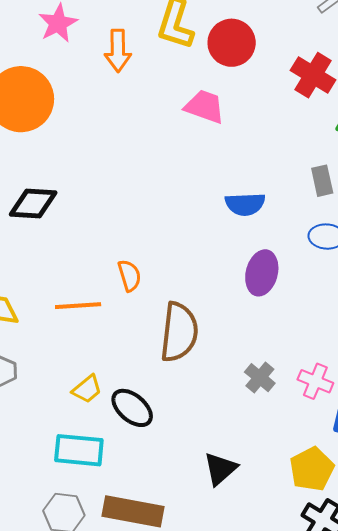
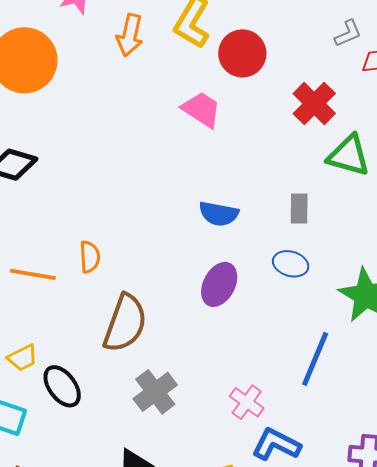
gray cross: (260, 378) -> (155, 392), moved, size x1.4

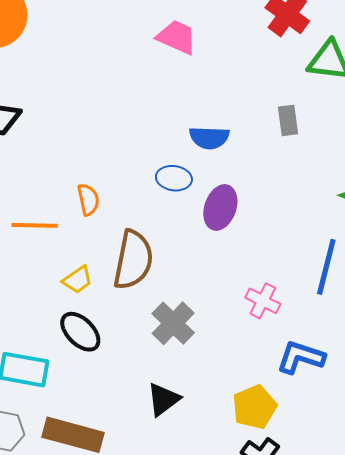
blue ellipse: (291, 264) -> (174, 178), moved
yellow trapezoid: (23, 358) -> (77, 280), moved
pink cross: (247, 402) -> (263, 301), moved

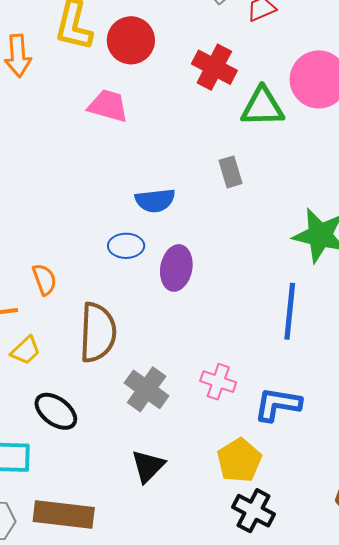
yellow trapezoid: (77, 280) -> (26, 350), moved
pink cross: (263, 301) -> (218, 382), moved

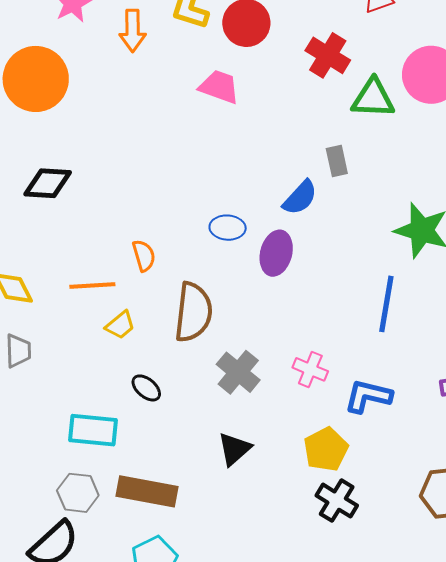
blue semicircle: (155, 201) -> (300, 198), moved, turned -45
black ellipse: (56, 411) -> (146, 388), size x0.7

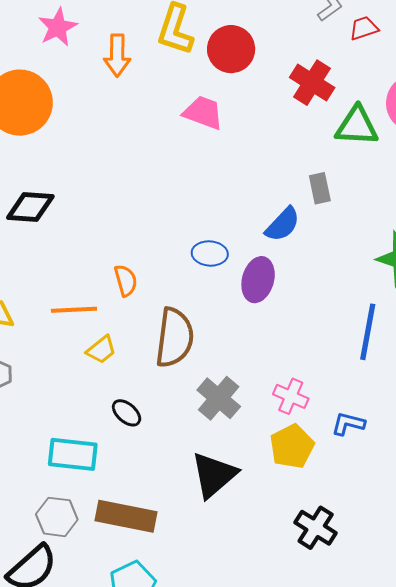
blue L-shape: (368, 396) -> (348, 424), size x0.7
black triangle: (234, 449) -> (214, 475), size x1.4
yellow pentagon: (326, 449) -> (292, 446), moved

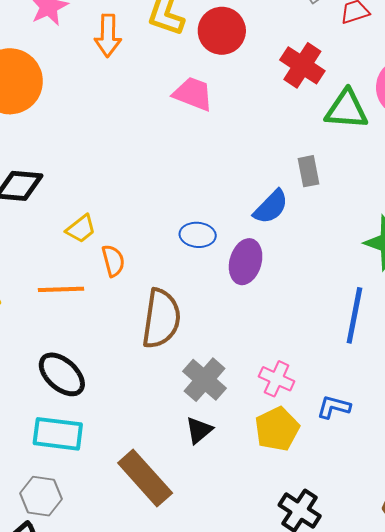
yellow trapezoid: (101, 350) -> (81, 229), moved
black ellipse: (127, 413) -> (62, 374), moved, size x1.6
black triangle: (214, 475) -> (199, 430), moved, size x0.6
brown rectangle: (126, 516) -> (145, 478), moved, turned 36

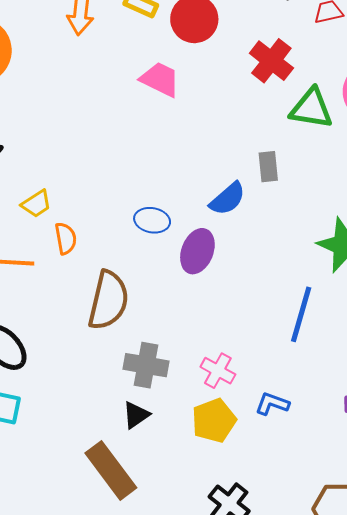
gray cross: (204, 380) -> (146, 365), turned -36
brown rectangle: (145, 478) -> (111, 470), moved

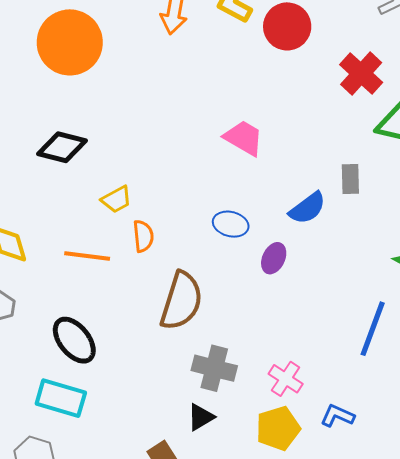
pink trapezoid: (160, 79) -> (244, 138), moved
purple ellipse: (197, 251) -> (274, 258), size x0.7

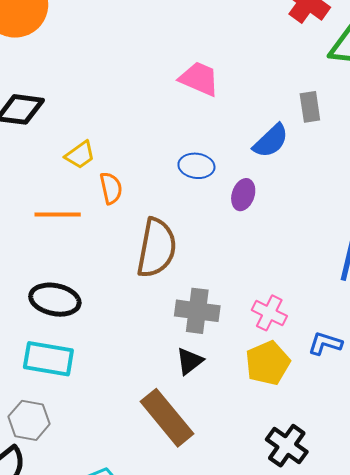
black ellipse: (74, 340) -> (55, 300), turned -33

